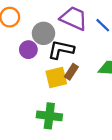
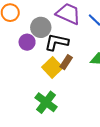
yellow square: (56, 78) -> (52, 67), turned -30
green cross: (49, 116) -> (46, 102), turned 30

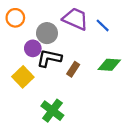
black L-shape: (57, 42) -> (49, 58), moved
yellow square: (52, 67) -> (23, 77), moved

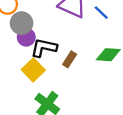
gray circle: (47, 33) -> (22, 23), moved
yellow square: (23, 77) -> (33, 70), moved

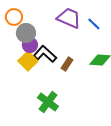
black L-shape: (44, 48) -> (45, 54), turned 30
yellow square: (33, 70) -> (28, 61), moved

